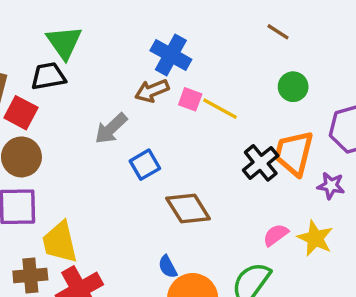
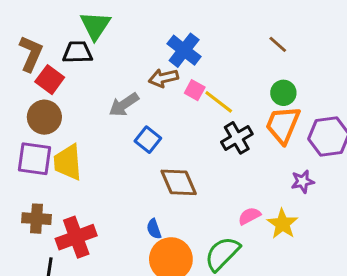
orange trapezoid: (294, 153) -> (283, 125), moved
black cross: (261, 163) -> (237, 138), moved
blue square: (145, 165) -> (148, 140), turned -30
purple star: (331, 186) -> (303, 181), turned -30
yellow trapezoid: (60, 242) -> (68, 162), moved

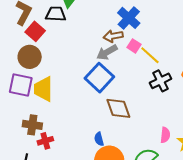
gray arrow: (124, 105) -> (107, 52), moved
blue square: (148, 140) -> (99, 78), size x1.6
pink semicircle: (249, 216) -> (165, 135), turned 119
brown cross: (37, 219) -> (32, 125), moved
red cross: (76, 237) -> (45, 141), size x0.6

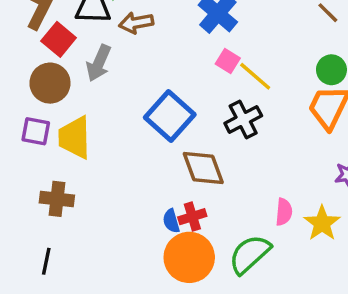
brown arrow: (113, 36) -> (136, 23), moved
gray arrow: (107, 52) -> (99, 63), moved, turned -35
black cross: (161, 81) -> (243, 120), moved
purple square: (21, 85) -> (36, 131), size x0.7
red cross: (45, 141) -> (192, 217), moved

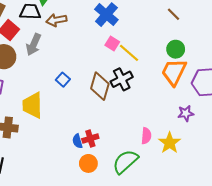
blue square: (170, 116) -> (63, 80), moved, size x0.5
yellow trapezoid: (75, 137) -> (32, 105), moved
brown diamond: (203, 168) -> (100, 86), moved, turned 36
orange circle: (189, 257) -> (88, 163), size x0.6

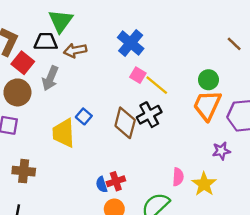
brown line: (174, 14) -> (234, 44), moved
yellow trapezoid: (32, 105) -> (64, 133), moved

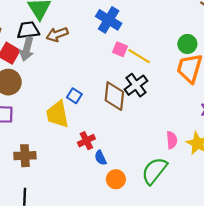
gray arrow: (50, 78) -> (27, 49), moved
red cross: (116, 181) -> (86, 141), moved

